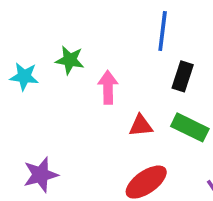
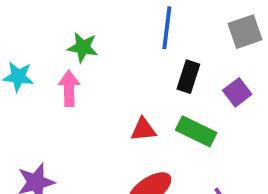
green star: (70, 60) -> (83, 47), moved
pink arrow: (108, 87) -> (69, 88), moved

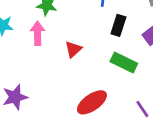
red triangle: (143, 129) -> (73, 49), moved, turned -36

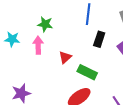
green rectangle: (124, 63) -> (87, 72), moved

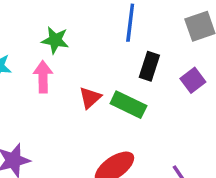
green rectangle: (87, 72) -> (128, 105), moved

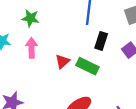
green star: (55, 40) -> (30, 18), moved

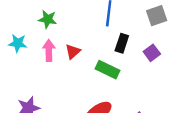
red triangle: (62, 61) -> (73, 52), moved

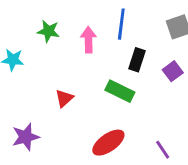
pink arrow: (49, 50) -> (88, 40), moved
red triangle: (73, 52) -> (64, 98), moved

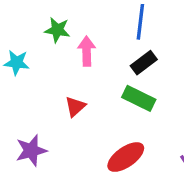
pink arrow: (88, 40) -> (87, 51), moved
black rectangle: (137, 60) -> (144, 63), moved, turned 35

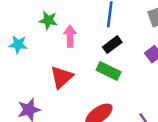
red triangle: (75, 107) -> (62, 77), size x1.5

